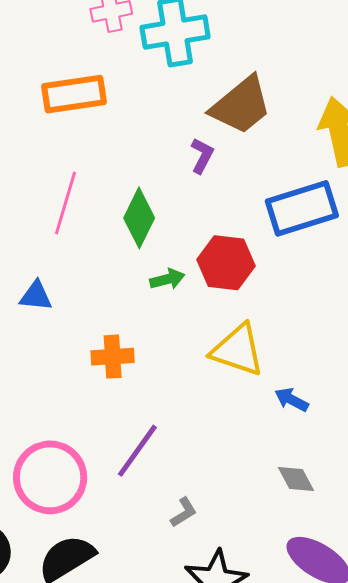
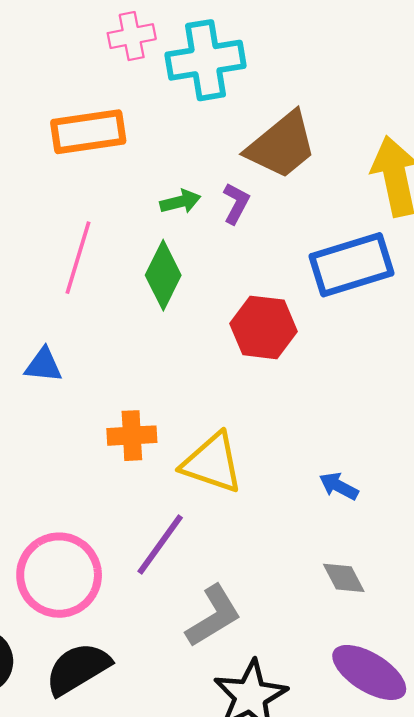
green arrow: (167, 279) -> (180, 202), moved
yellow triangle: (238, 350) -> (212, 463), moved
gray L-shape: (184, 512) -> (213, 616), size x1.8

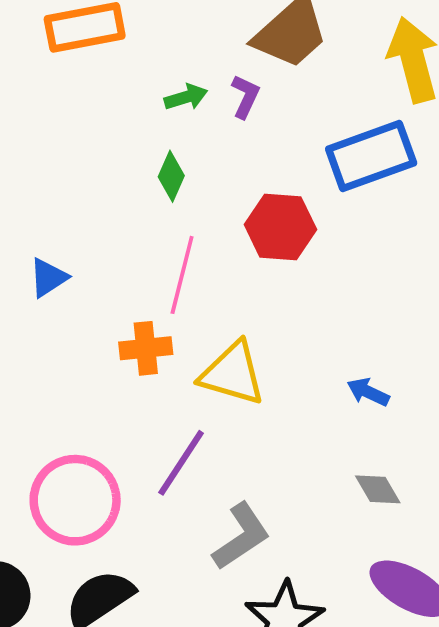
pink line: (78, 258) -> (182, 275), moved
green diamond: (163, 275) -> (171, 176), size x0.7
blue triangle: (43, 365) -> (48, 278), turned -36

